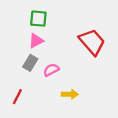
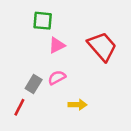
pink triangle: (36, 41) -> (57, 45), moved
gray rectangle: (30, 63) -> (34, 84), moved

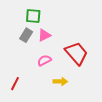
red trapezoid: (102, 47) -> (76, 53), moved
gray rectangle: (34, 84) -> (26, 35), moved

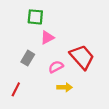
gray rectangle: (26, 35) -> (28, 58), moved
pink semicircle: (44, 60) -> (56, 67), moved

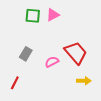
pink triangle: (47, 37) -> (53, 15), moved
yellow arrow: (65, 87) -> (84, 81), moved

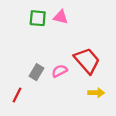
pink triangle: (53, 15) -> (61, 17), turned 40
gray rectangle: (26, 54) -> (37, 72), moved

